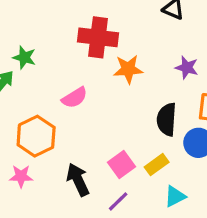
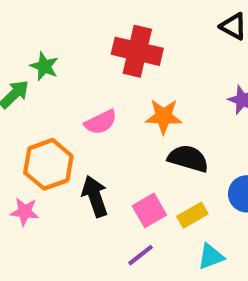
orange star: (128, 69) -> (164, 116), moved
black semicircle: (167, 119) -> (188, 159), moved, turned 96
black arrow: (78, 180) -> (95, 196), moved

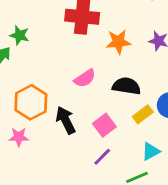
orange star: (164, 116) -> (118, 42), moved
pink semicircle: (101, 122) -> (85, 78), moved
yellow rectangle: (192, 215) -> (143, 114), moved

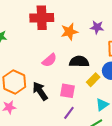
pink square: (104, 125) -> (67, 91), turned -35

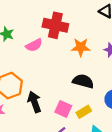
pink semicircle: (49, 60) -> (34, 45), moved
yellow rectangle: (93, 80) -> (84, 112), moved

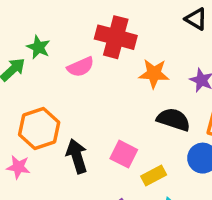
black semicircle: (83, 81) -> (174, 119), moved
pink square: (63, 109) -> (124, 154), moved

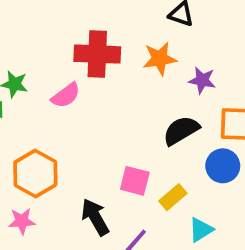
orange star: (154, 74) -> (160, 59), moved
black semicircle: (174, 119) -> (181, 130), turned -36
black arrow: (77, 156) -> (95, 217), moved

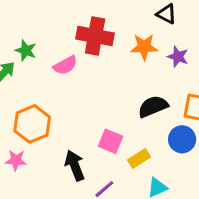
purple star: (202, 80) -> (178, 57), moved

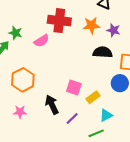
black semicircle: (153, 106) -> (103, 52), moved, turned 30
pink star: (16, 160) -> (20, 112), moved

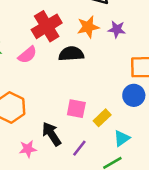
red cross: (59, 21) -> (47, 26), turned -30
black semicircle: (103, 52) -> (71, 54), moved
pink star: (20, 112) -> (28, 149), moved

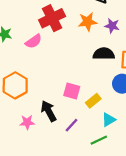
black semicircle: (71, 54) -> (104, 54), moved

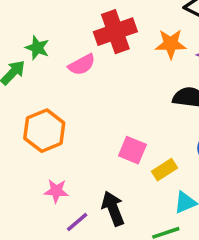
black arrow: (49, 111) -> (113, 208), moved
purple line: (71, 125) -> (77, 222), moved

